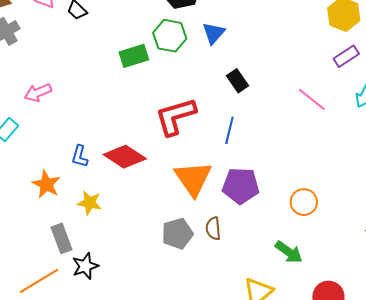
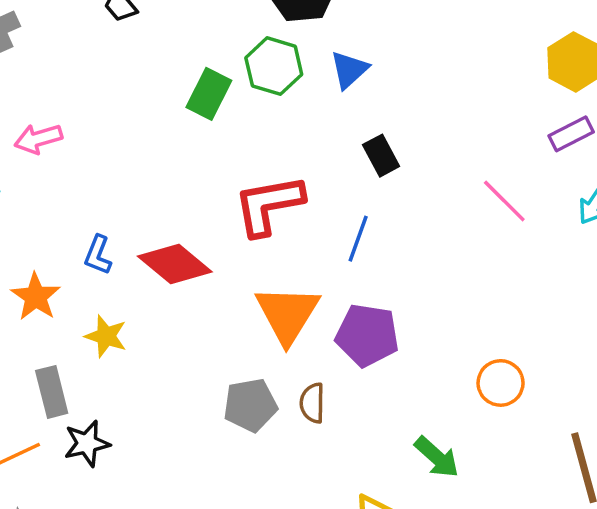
green rectangle: (134, 56) -> (209, 94), turned -52
orange circle: (304, 202) -> (501, 383), moved

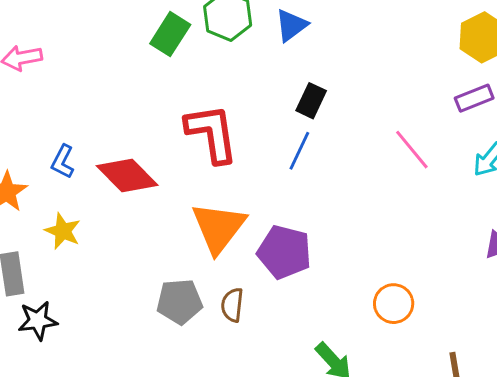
black rectangle: (381, 156) -> (311, 101), turned 48
red L-shape: (269, 205) -> (212, 133), turned 86
blue line: (358, 239) -> (299, 151), moved

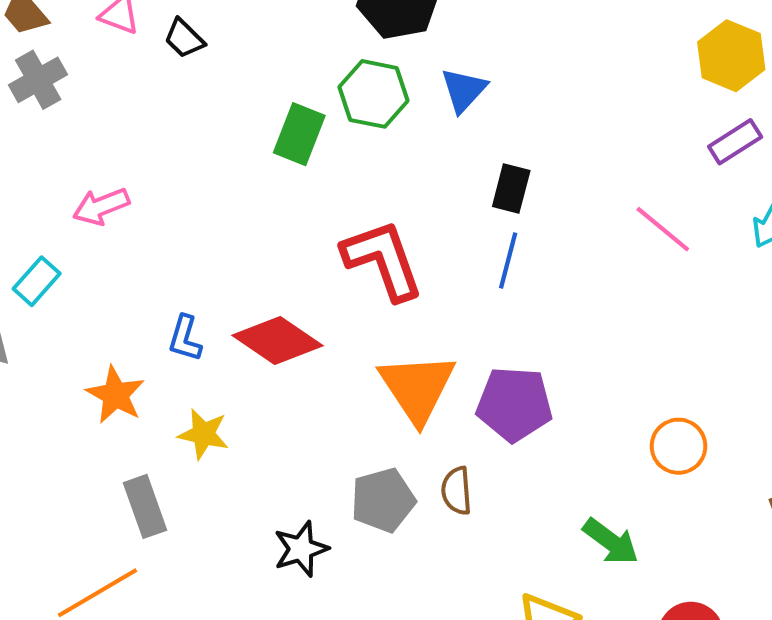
black star: (38, 321) -> (301, 549), moved

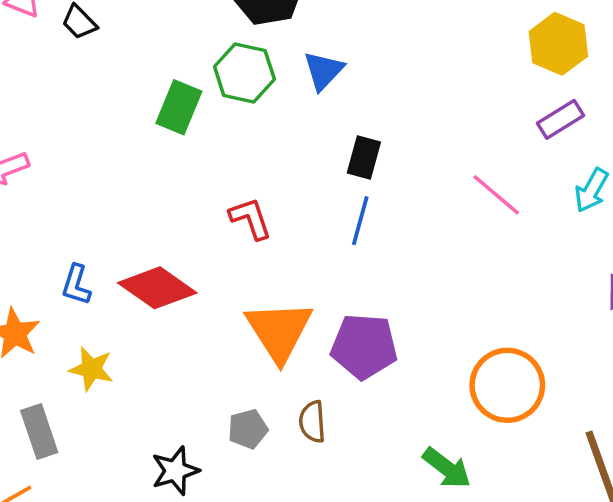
red L-shape: (383, 260) -> (251, 218), size x0.6
orange circle: (678, 446) -> (507, 385), size x1.5
gray pentagon: (383, 500) -> (248, 429), size x0.7

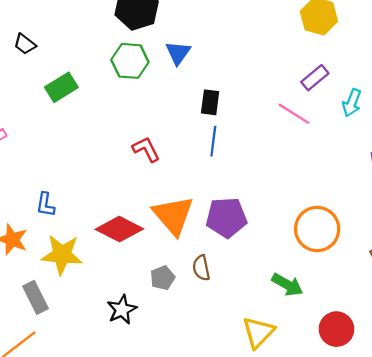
green rectangle: (179, 107) -> (61, 87), moved, turned 44
purple rectangle: (561, 119) -> (315, 78), moved
red diamond: (157, 288) -> (119, 229), moved
yellow star: (91, 369) -> (62, 255), size x1.5

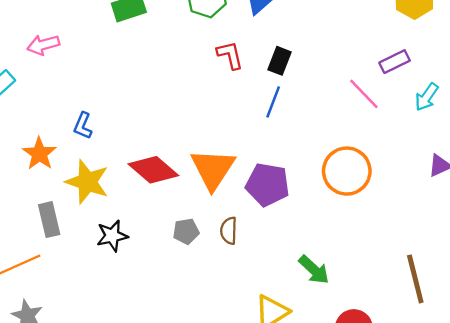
red L-shape: (146, 149) -> (230, 55), moved
orange circle: (317, 229) -> (347, 171), moved
black star: (122, 310) -> (112, 236), moved

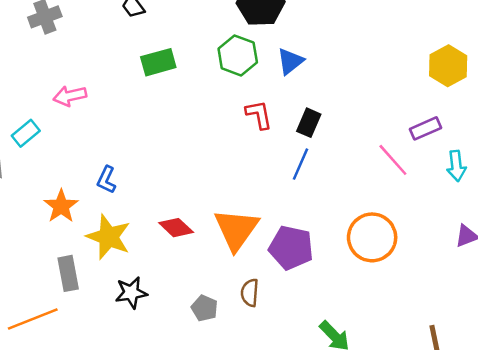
cyan arrow: (427, 97) -> (456, 166), turned -44
red diamond: (153, 170) -> (176, 228), size x0.7
gray pentagon: (186, 231) -> (205, 308), moved, turned 30

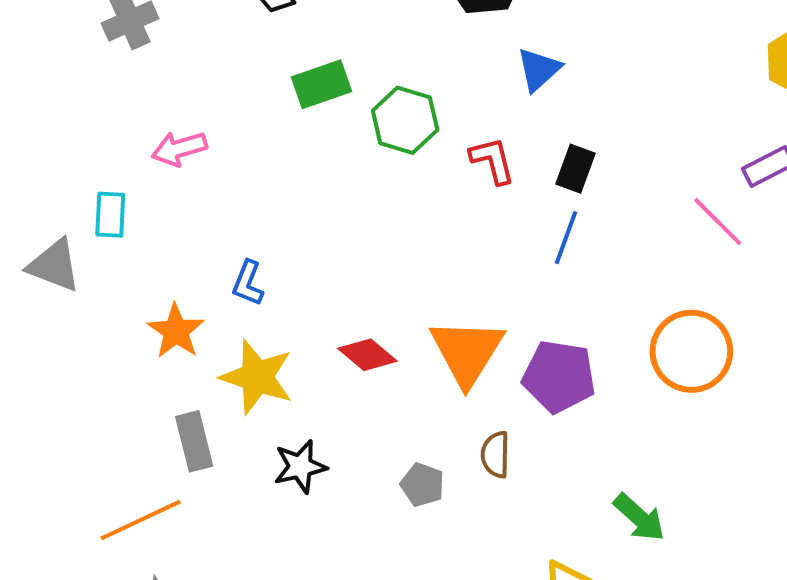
green hexagon: (238, 55) -> (405, 120), moved
cyan rectangle: (26, 133) -> (110, 215), turned -44

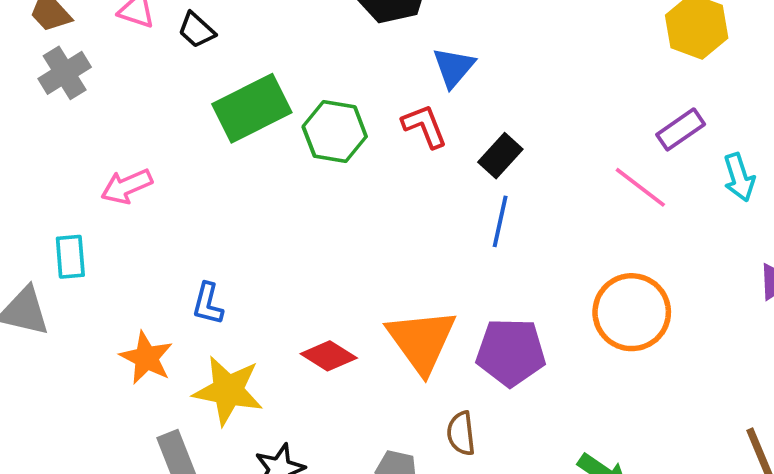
green rectangle: (322, 84) -> (252, 108), size x1.4
red L-shape: (492, 160) -> (425, 126), moved
black rectangle: (575, 169) -> (500, 156), turned 30

